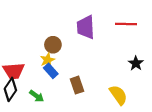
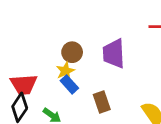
purple trapezoid: (86, 27) -> (114, 54), moved

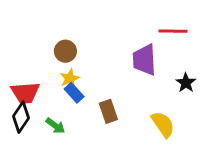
brown circle: (72, 52) -> (65, 51), moved
purple trapezoid: (114, 54) -> (144, 60), moved

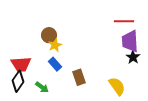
purple trapezoid: (144, 60) -> (130, 41), moved
yellow star: (70, 78) -> (55, 45), moved

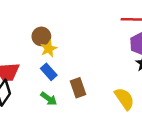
green arrow: (42, 87) -> (49, 99), moved

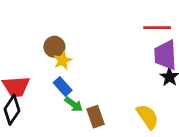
brown rectangle: (78, 88) -> (96, 117), moved
green arrow: (49, 99) -> (74, 104), moved

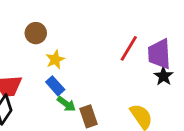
red line: (157, 28) -> (129, 48), moved, turned -60
brown circle: (54, 47) -> (36, 33), moved

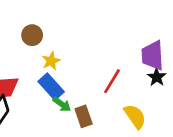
red line: (129, 48) -> (112, 81), moved
blue rectangle: (55, 86) -> (51, 87), size x1.4

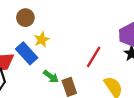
blue rectangle: (51, 87) -> (27, 53), moved

